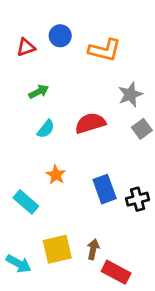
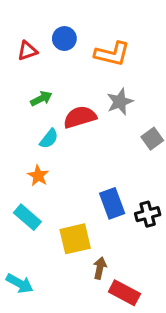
gray star: (130, 95) -> (120, 102), moved
red semicircle: (90, 123) -> (80, 117), moved
orange star: (56, 175) -> (38, 176), moved
yellow square: (57, 249) -> (75, 239), moved

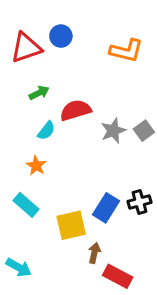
red triangle: (27, 51) -> (26, 48), size x1.6
orange L-shape: (112, 54) -> (126, 51), moved
gray star: (120, 102) -> (113, 131), moved
blue rectangle: (112, 203) -> (106, 208), moved, turned 52

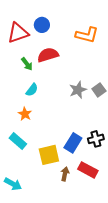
green arrow: (39, 93) -> (27, 64), turned 80
red semicircle: (75, 110) -> (48, 55), moved
red rectangle: (118, 276) -> (88, 170), moved

